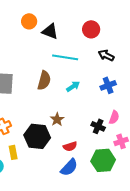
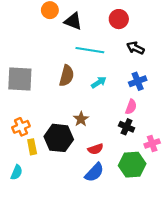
pink semicircle: (114, 117) -> (131, 107), moved
yellow rectangle: (13, 152) -> (32, 147), moved

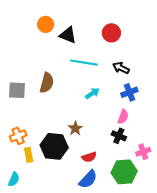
black arrow: (135, 48) -> (121, 68), moved
brown semicircle: (67, 76) -> (47, 83), moved
gray square: (20, 79) -> (17, 90), size x0.7

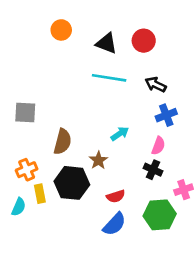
black triangle: (68, 35) -> (106, 43), moved
brown semicircle: (47, 83) -> (63, 142), moved
cyan arrow: (92, 93) -> (120, 134), moved
cyan semicircle: (14, 179) -> (19, 207), moved

